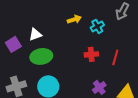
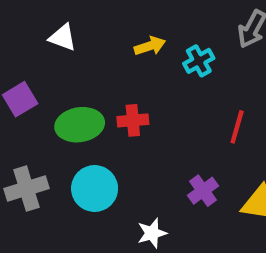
white triangle: (35, 34) -> (63, 37), moved, turned 40
red cross: (91, 54) -> (133, 120), moved

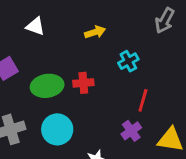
cyan cross: (199, 61) -> (128, 61), moved
red line: (237, 127) -> (143, 100), moved

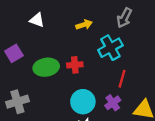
gray arrow: (165, 20) -> (124, 18), moved
cyan cross: (128, 61) -> (110, 48), size x1.5
cyan circle: (57, 129) -> (83, 102), moved

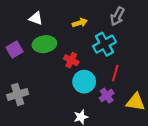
red cross: (75, 65) -> (71, 60), turned 32
green ellipse: (46, 67) -> (44, 44), moved
cyan circle: (83, 102) -> (84, 82), moved

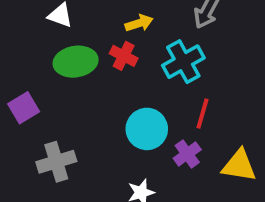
purple square: (14, 49) -> (24, 108), moved
red cross: (71, 60) -> (124, 56), moved
gray cross: (18, 94) -> (56, 162), moved

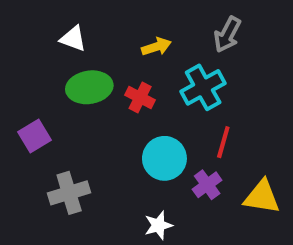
red cross: (124, 56) -> (140, 97), moved

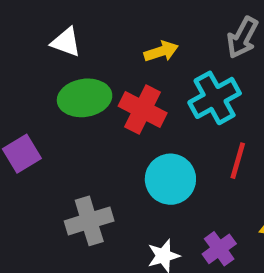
red cross: (140, 97) -> (143, 109), size x1.4
purple cross: (207, 185) -> (219, 249), moved
gray cross: (69, 193) -> (89, 221), moved

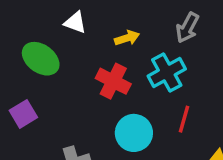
white triangle: (66, 42) -> (75, 22), moved
green ellipse: (85, 98) -> (41, 59), moved, turned 45

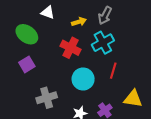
gray arrow: (187, 28) -> (105, 16), moved
purple square: (23, 114) -> (27, 64), moved

